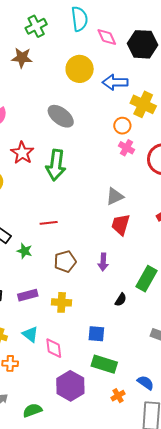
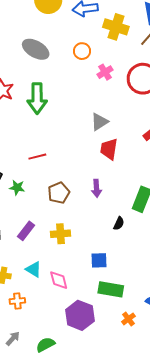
orange circle: (122, 126) -> (82, 51), moved
pink cross: (127, 148) -> (105, 72), turned 35
purple rectangle: (28, 295) -> (26, 231), turned -30

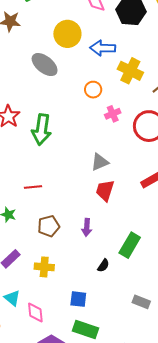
gray ellipse: (36, 49) -> (45, 65), moved

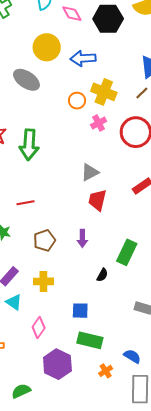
yellow cross: (130, 71) -> (104, 92), moved
cyan triangle: (12, 298) -> (14, 302), moved
pink diamond: (35, 312) -> (39, 328), turned 45

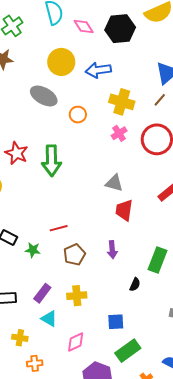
orange circle: (77, 101) -> (78, 115), moved
gray triangle: (90, 172) -> (114, 183), turned 48
red line: (25, 203) -> (59, 228), moved
pink diamond: (39, 328) -> (76, 342), turned 35
green rectangle: (90, 340) -> (128, 351), turned -45

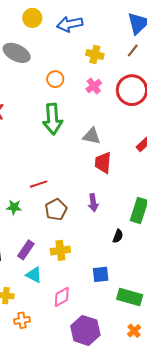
yellow circle: (61, 62) -> (32, 18), size x0.7
yellow cross: (122, 102) -> (95, 54), size x0.7
orange circle: (78, 115) -> (55, 79), moved
green arrow: (51, 161) -> (53, 119), moved
green rectangle: (128, 351) -> (130, 297), moved, turned 55

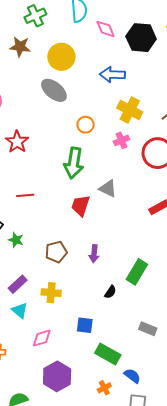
yellow circle: (32, 18) -> (61, 57), moved, size x1.4
yellow cross: (95, 54) -> (130, 110), size x1.4
red trapezoid: (103, 163) -> (81, 206), moved
red line: (39, 184) -> (25, 195), moved

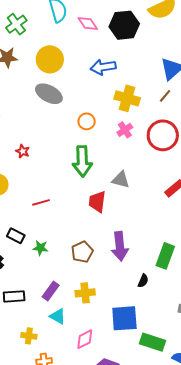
red star: (17, 142) -> (23, 151), size x0.6
purple arrow: (94, 254) -> (120, 246), size x1.6
blue square: (85, 325) -> (124, 318), size x1.6

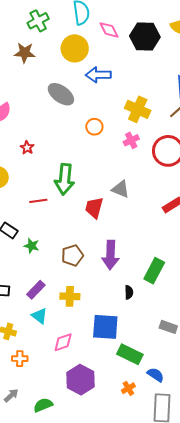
yellow circle: (50, 59) -> (75, 48), moved
blue arrow: (103, 67) -> (98, 75), moved
green arrow: (82, 161) -> (65, 179), moved
black semicircle: (143, 281) -> (129, 292), turned -32

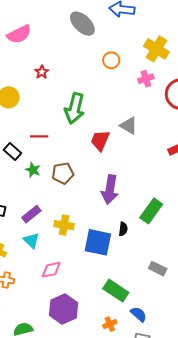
red line: (38, 201) -> (39, 136), moved
brown pentagon: (72, 255) -> (63, 173), moved
blue square: (105, 327) -> (98, 242), moved

